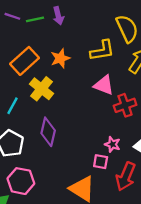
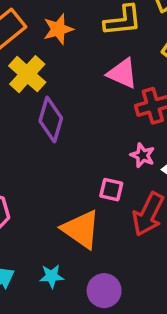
purple diamond: (48, 132) -> (51, 120), moved
pink star: (112, 144) -> (142, 155), moved

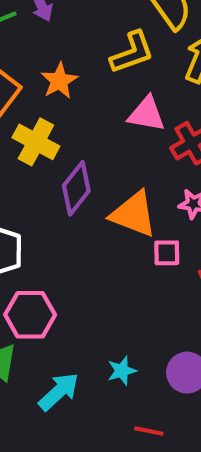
purple diamond: (51, 120) -> (76, 188), turned 36
orange triangle: (81, 229) -> (133, 214), moved

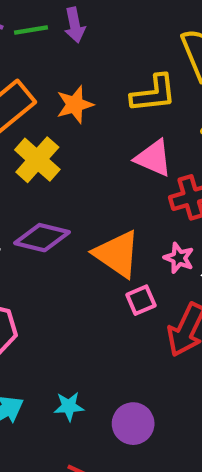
purple diamond: (76, 188) -> (42, 238), moved, turned 52
pink square: (167, 253) -> (141, 300), turned -36

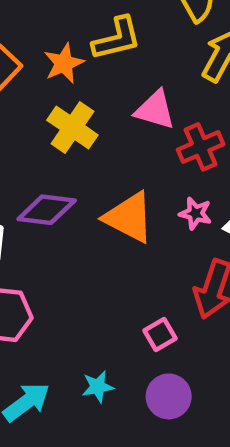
yellow L-shape: (154, 94) -> (117, 39), moved
yellow cross: (37, 160) -> (72, 128), moved
pink square: (141, 300) -> (160, 334), moved

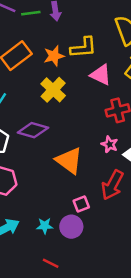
pink triangle: (155, 110) -> (101, 75), moved
orange triangle: (129, 217) -> (69, 161), moved
purple circle: (169, 396) -> (71, 227), moved

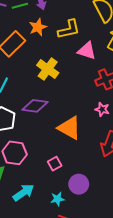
orange star: (54, 56) -> (38, 27), moved
pink square: (81, 204) -> (55, 164), moved
cyan star: (45, 226) -> (57, 199), moved

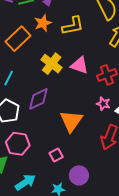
pink triangle: (87, 51) -> (79, 65), moved
purple diamond: (35, 106) -> (38, 99), turned -35
orange triangle: (69, 128) -> (71, 121), turned 35

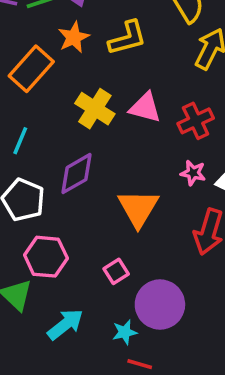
purple circle: (79, 175) -> (160, 305), size x1.4

